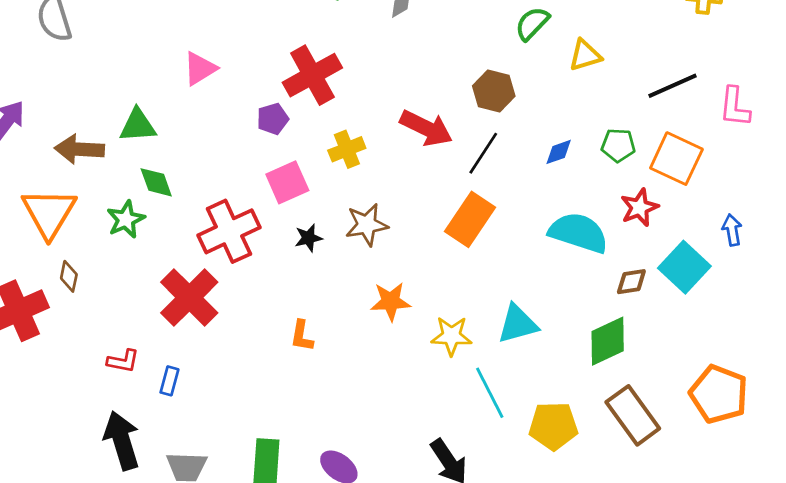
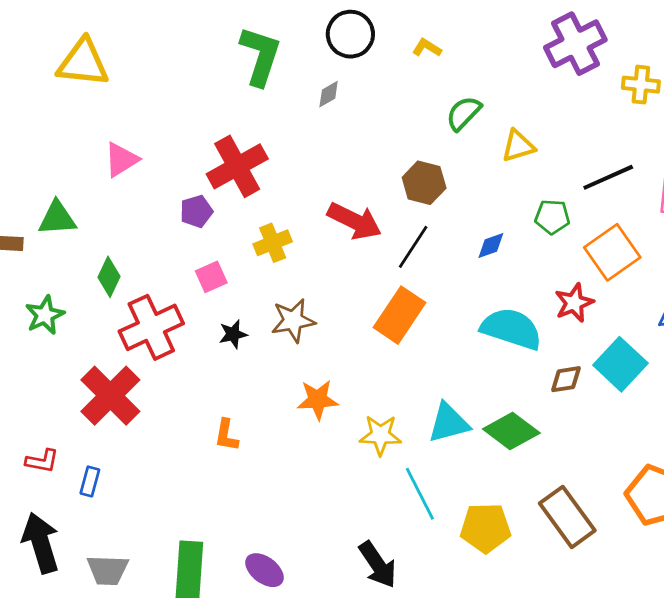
green pentagon: (618, 145) -> (552, 217), moved
orange square: (676, 159) -> (612, 252), turned 30
green diamond: (156, 182) -> (109, 277), moved, turned 45
pink square: (287, 182) -> (211, 277), size x0.7
green diamond: (608, 341) -> (511, 431), moved, turned 62

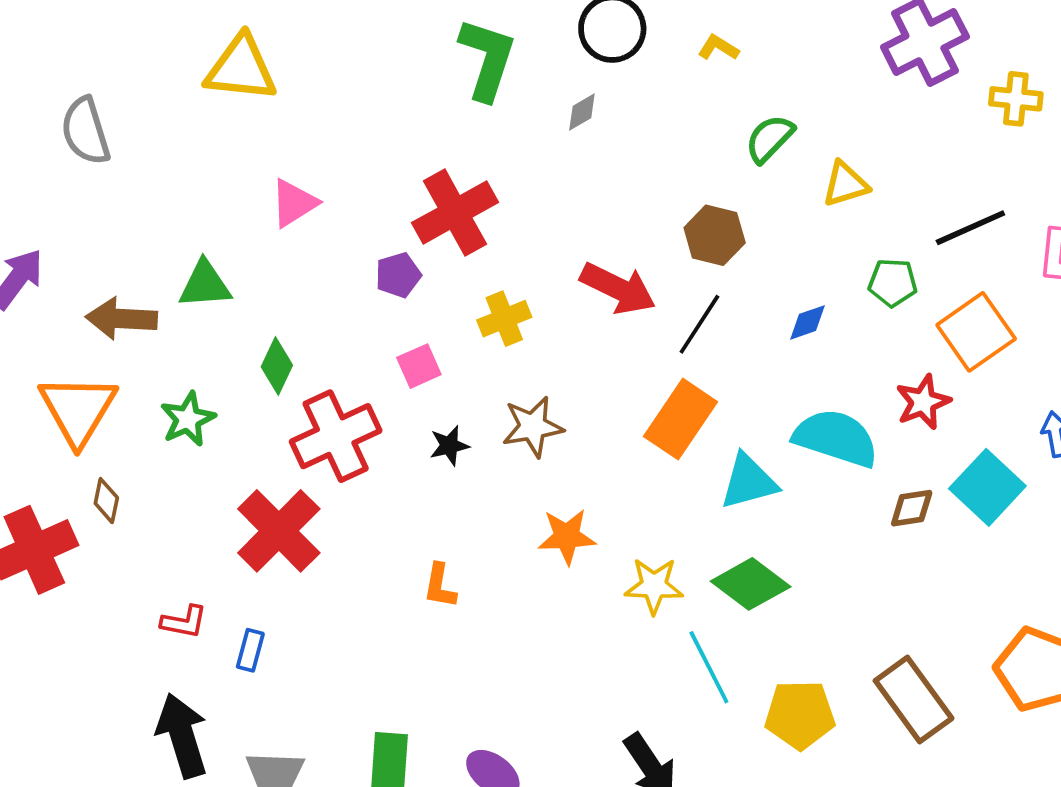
cyan triangle: (449, 423) -> (749, 482), moved
green diamond: (511, 431) -> (751, 584), moved

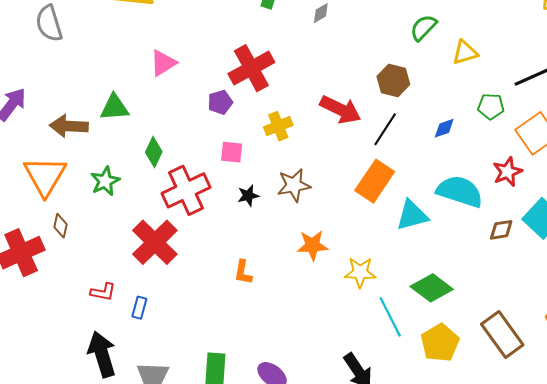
pink square: (419, 366) -> (232, 152), turned 30
green diamond: (751, 584) -> (432, 288), moved
yellow pentagon: (800, 715) -> (440, 343), turned -30

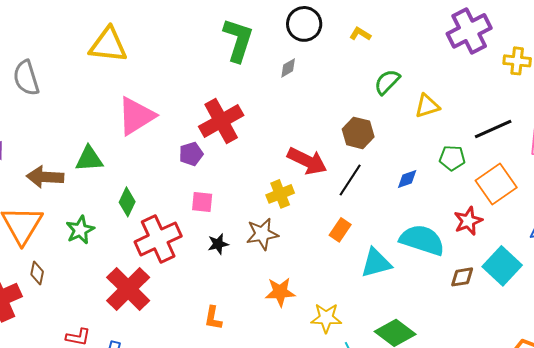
pink triangle: (163, 63) -> (136, 116), size x1.5
yellow cross: (278, 126) -> (280, 194), moved
orange rectangle: (375, 181) -> (340, 230), size x0.6

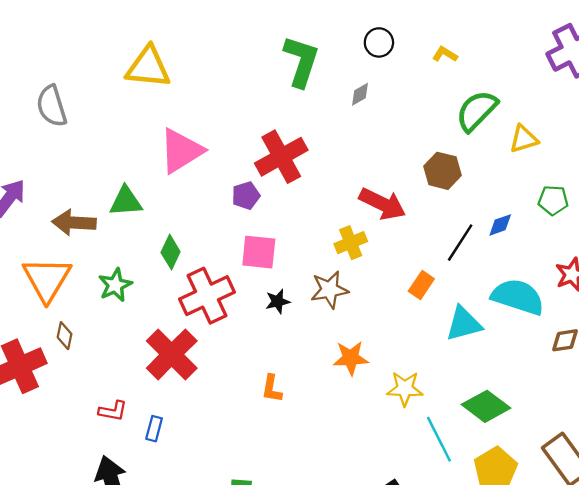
black circle: (304, 24) -> (379, 42), size x0.7
green semicircle: (387, 82) -> (477, 111), size x1.4
black line: (350, 180) -> (460, 243), moved
pink square: (202, 202) -> (259, 252), size x1.4

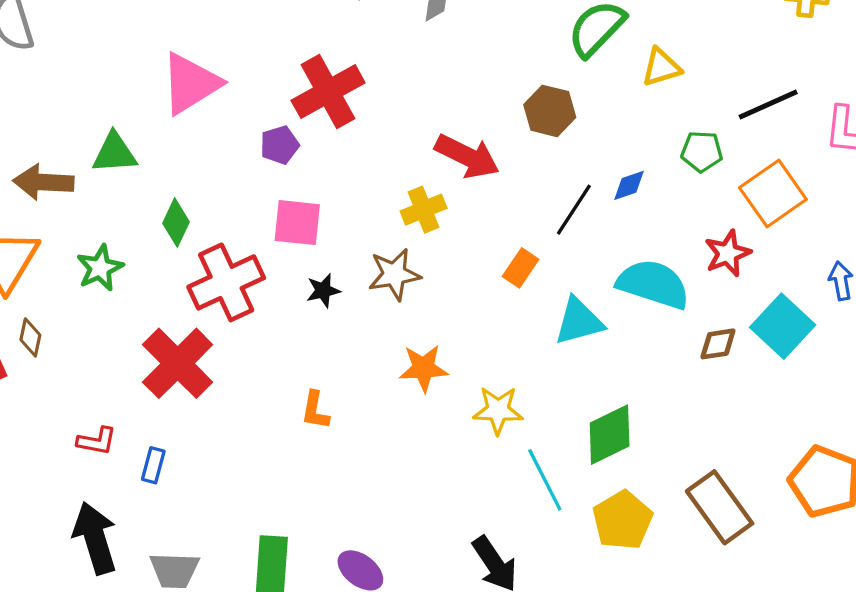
green diamond: (486, 406) -> (610, 435), turned -63

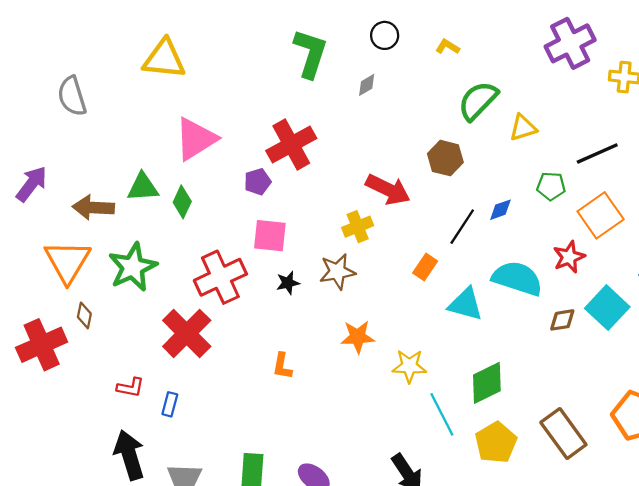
green diamond: (176, 223) -> (182, 202), moved
green star: (100, 268) -> (133, 267), size x1.5
cyan triangle: (579, 321) -> (466, 304), turned 30

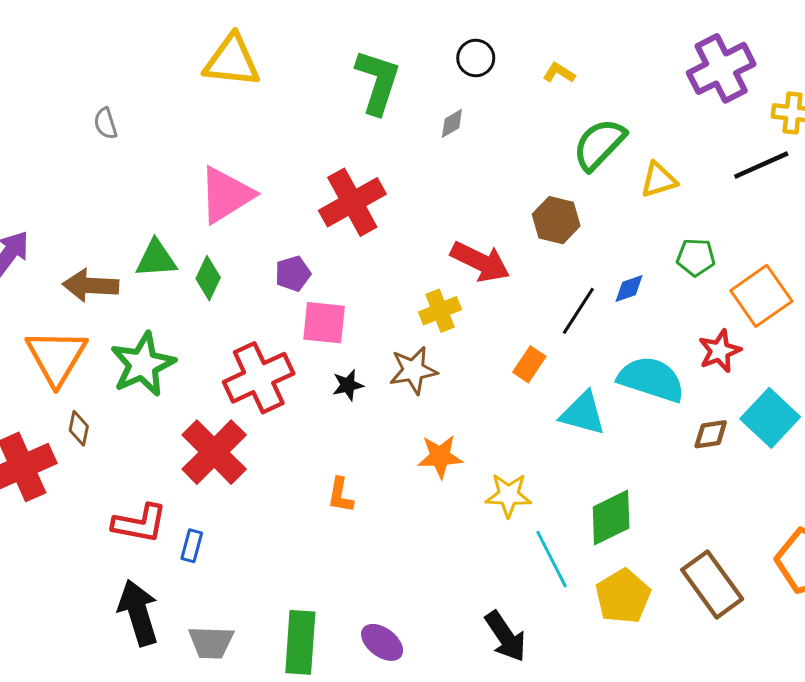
yellow triangle: (164, 59) -> (232, 61), moved
gray semicircle: (72, 96) -> (106, 123), moved, size x0.6
black line: (597, 154) -> (761, 165), moved
purple pentagon: (258, 182) -> (293, 274), moved
red L-shape: (130, 387) -> (140, 523), size x1.5

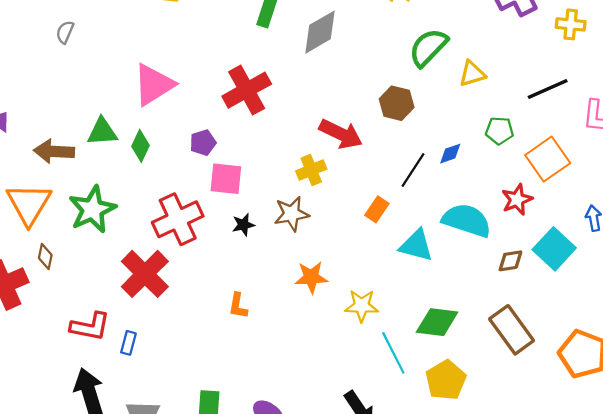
gray semicircle: (106, 123) -> (65, 32), turned 40
gray diamond: (452, 123) -> (320, 32), size x2.0
black line: (761, 165) -> (548, 89), moved
green diamond: (611, 517) -> (437, 322), turned 33
brown rectangle: (712, 584) -> (512, 330), moved

